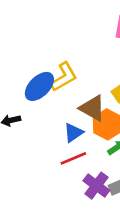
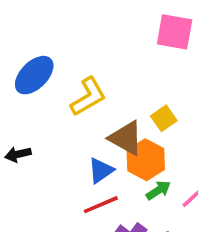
blue ellipse: (39, 86) -> (34, 75), moved

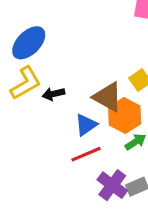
yellow L-shape: (88, 97) -> (26, 83), moved
black arrow: (18, 154) -> (53, 94), moved

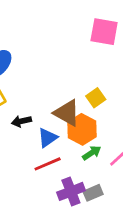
black arrow: (53, 94) -> (21, 121), moved
purple cross: (112, 185) -> (71, 191), turned 32

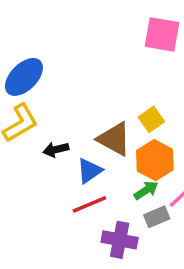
orange hexagon: (82, 129) -> (155, 160), moved
purple cross: (71, 191) -> (120, 240), turned 32
gray rectangle: (93, 193) -> (157, 217), moved

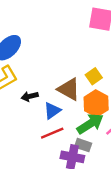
green arrow: (146, 190) -> (90, 124), size x1.6
gray rectangle: (157, 217) -> (83, 145), moved, turned 42

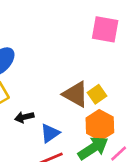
brown triangle: (69, 89) -> (76, 94), moved

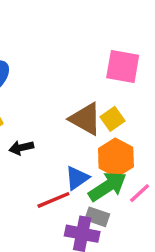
pink square: (105, 29) -> (123, 67), moved
blue triangle: (50, 133) -> (77, 178), moved

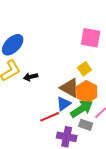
brown triangle: (86, 119) -> (70, 88), moved
black arrow: (21, 148) -> (31, 77), moved
gray rectangle: (97, 217) -> (86, 125), moved

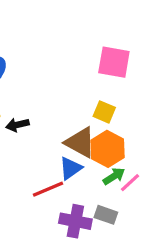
yellow square: (85, 69) -> (104, 112), turned -32
green arrow: (82, 109) -> (114, 176), moved, size x0.6
gray rectangle: (86, 125) -> (106, 215), moved

